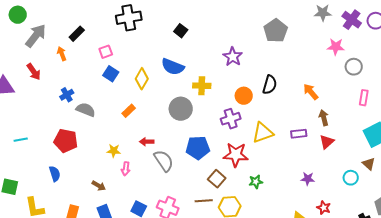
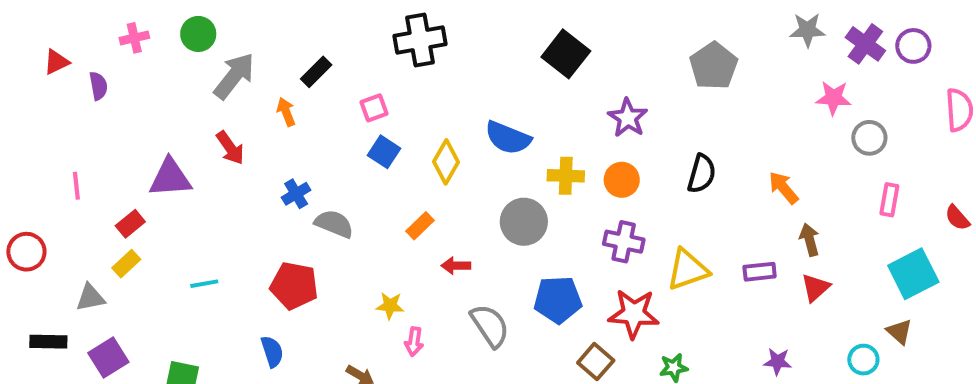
black square: (181, 31) -> (566, 54), moved, size x1.6
orange circle: (244, 96) -> (622, 180), moved
purple cross: (231, 119) -> (624, 242), turned 30
red arrow: (147, 142) -> (456, 266), moved

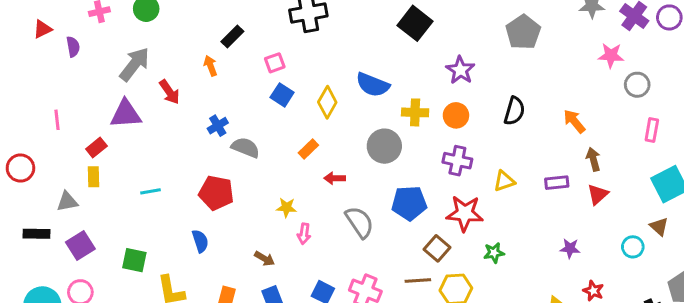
gray arrow: (234, 76) -> (134, 64), moved
yellow rectangle: (126, 264) -> (94, 177), turned -48
yellow triangle: (688, 270) -> (504, 181), size x0.7

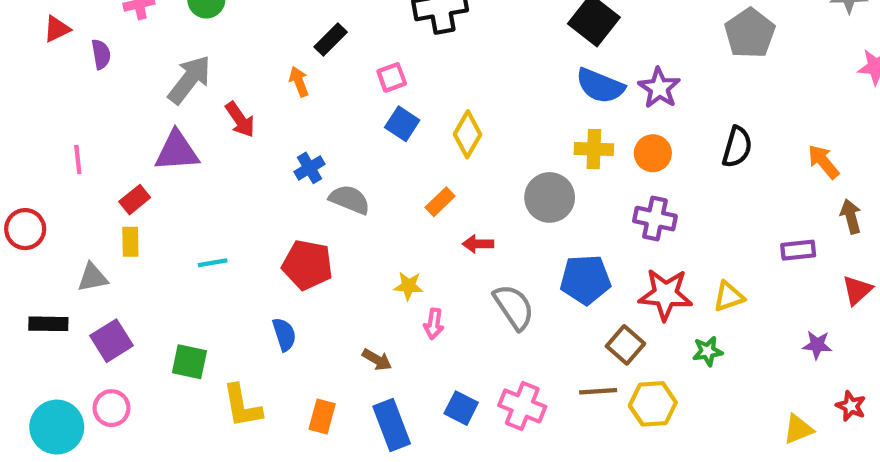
blue semicircle: (373, 85) -> (600, 86), moved
yellow triangle: (504, 181) -> (729, 296), moved
red triangle: (598, 194) -> (857, 290), moved

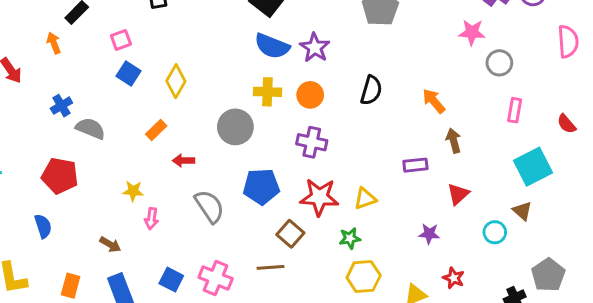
yellow hexagon: (653, 404) -> (364, 276), moved

